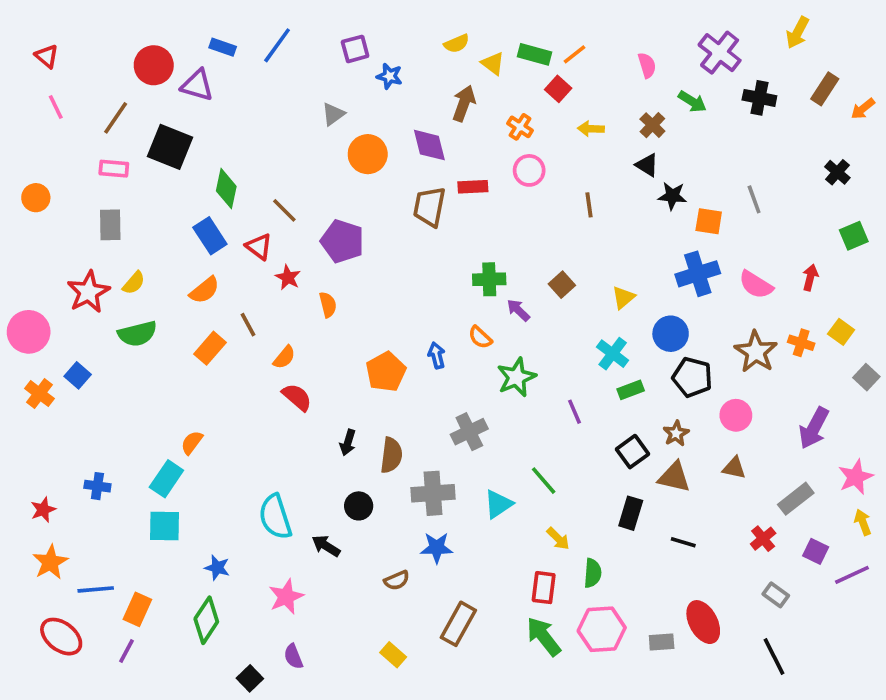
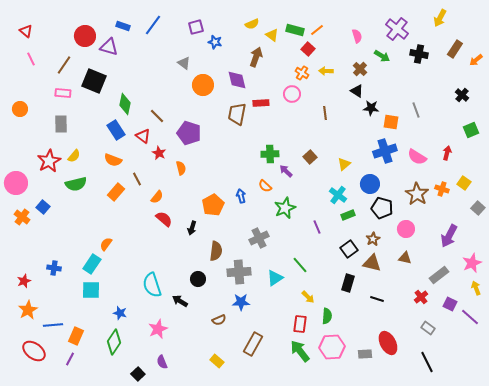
gray triangle: (333, 114) -> (184, 63), turned -48
orange cross: (520, 127) -> (302, 73), moved
orange semicircle: (204, 290) -> (113, 160), turned 60
black arrow: (348, 442) -> (192, 228), moved
purple line: (852, 575) -> (470, 317), turned 66

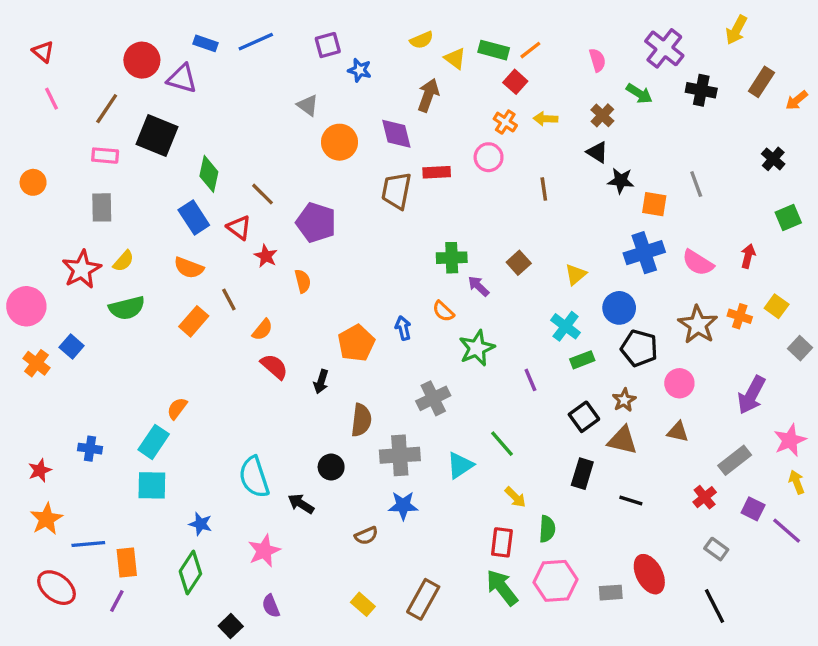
blue line: (153, 25) -> (256, 42), turned 30
orange rectangle: (76, 336) -> (127, 562), turned -30
brown rectangle: (253, 344) -> (423, 599), moved

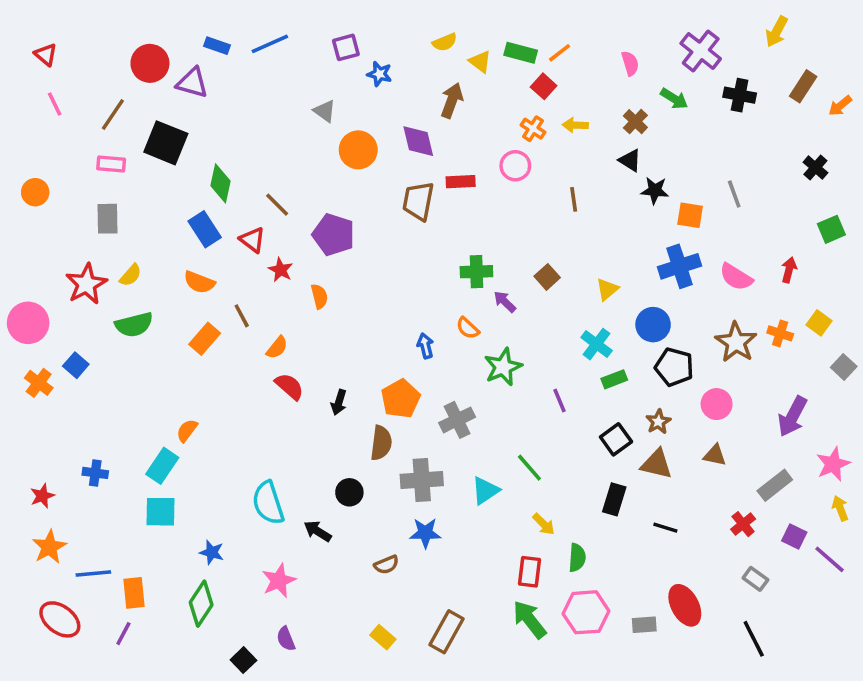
orange pentagon: (356, 343) -> (401, 399), moved

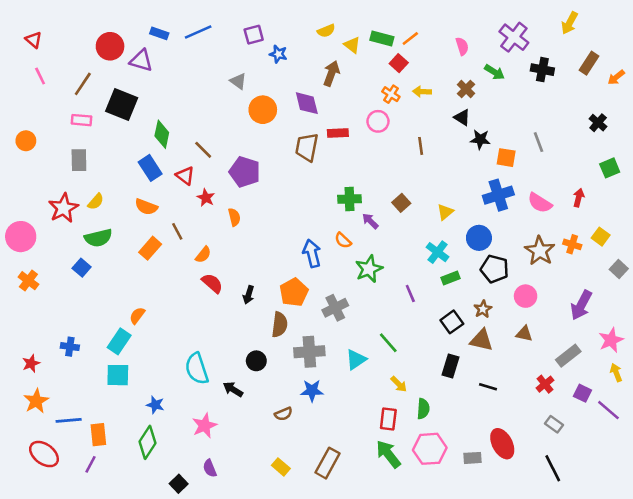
blue arrow: (425, 346) -> (312, 253), size x1.5
blue square: (76, 365) -> (82, 268), moved

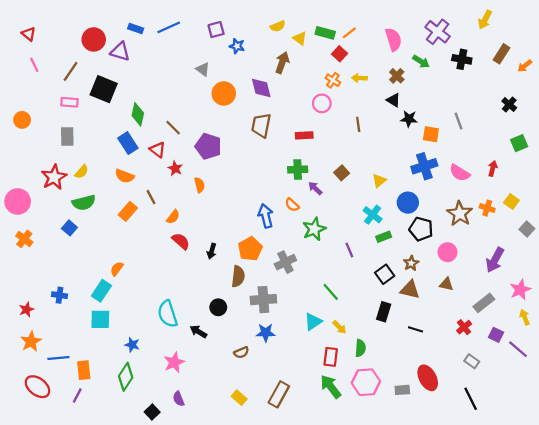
pink semicircle: (462, 46) -> (393, 39), size x1.5
red rectangle: (338, 133) -> (304, 135), moved
cyan triangle: (356, 360) -> (313, 322), moved

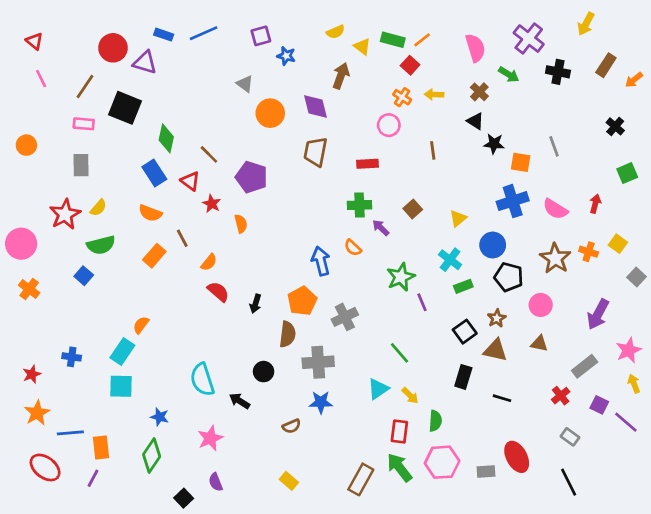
green star: (314, 229) -> (401, 277), moved
brown rectangle: (279, 394) -> (361, 479), moved

